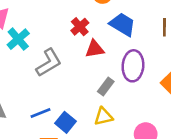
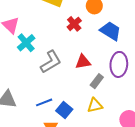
red cross: (80, 27) -> (74, 24), moved
red triangle: (95, 49) -> (83, 62), moved

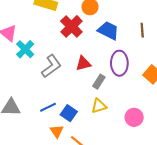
red cross: (74, 24) -> (71, 26), size x1.5

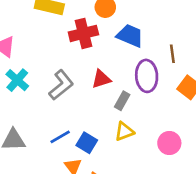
red cross: (71, 26) -> (83, 33), turned 35
brown line: (142, 30) -> (172, 54), moved
cyan cross: (25, 49) -> (17, 80), moved

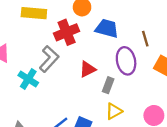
cyan cross: (17, 80) -> (28, 79), moved
gray L-shape: (61, 85) -> (49, 59), moved

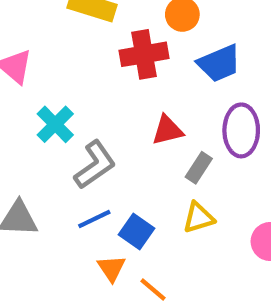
blue trapezoid: (107, 28) -> (219, 63), turned 130
gray L-shape: (49, 59) -> (95, 165), moved

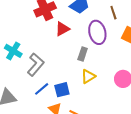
red triangle: (167, 130) -> (62, 29), moved
blue square: (137, 232) -> (62, 90), turned -35

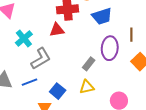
red triangle: (62, 29) -> (57, 30), moved
blue line: (42, 89) -> (30, 82), moved
blue square: (62, 90) -> (58, 91), turned 35

